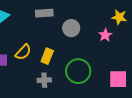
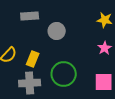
pink star: (105, 35) -> (105, 48), moved
gray cross: (44, 80) -> (30, 83), size x1.5

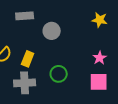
pink star: (105, 48) -> (100, 58), moved
green circle: (64, 74) -> (59, 74), size x0.7

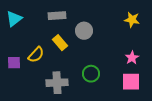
yellow rectangle: (28, 59) -> (60, 43), moved, turned -63

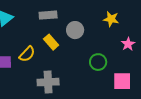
yellow star: (132, 20) -> (111, 19), moved
pink star: (132, 58) -> (128, 44), moved
green circle: (91, 74) -> (98, 62), moved

